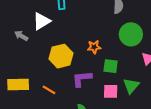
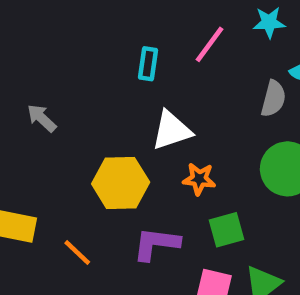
white triangle: (42, 21) -> (172, 130), moved
green square: (111, 66) -> (227, 230), turned -35

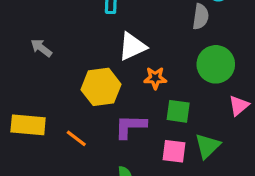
green square: (227, 230) -> (178, 111), turned 30

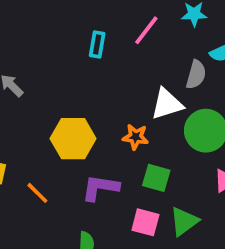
white triangle: (132, 46) -> (167, 104), moved

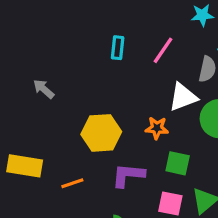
pink line: (146, 30) -> (163, 50), moved
orange line: (37, 193) -> (72, 183), turned -60

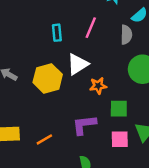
white triangle: (183, 97) -> (78, 64), moved
yellow hexagon: (101, 133) -> (48, 78), moved

